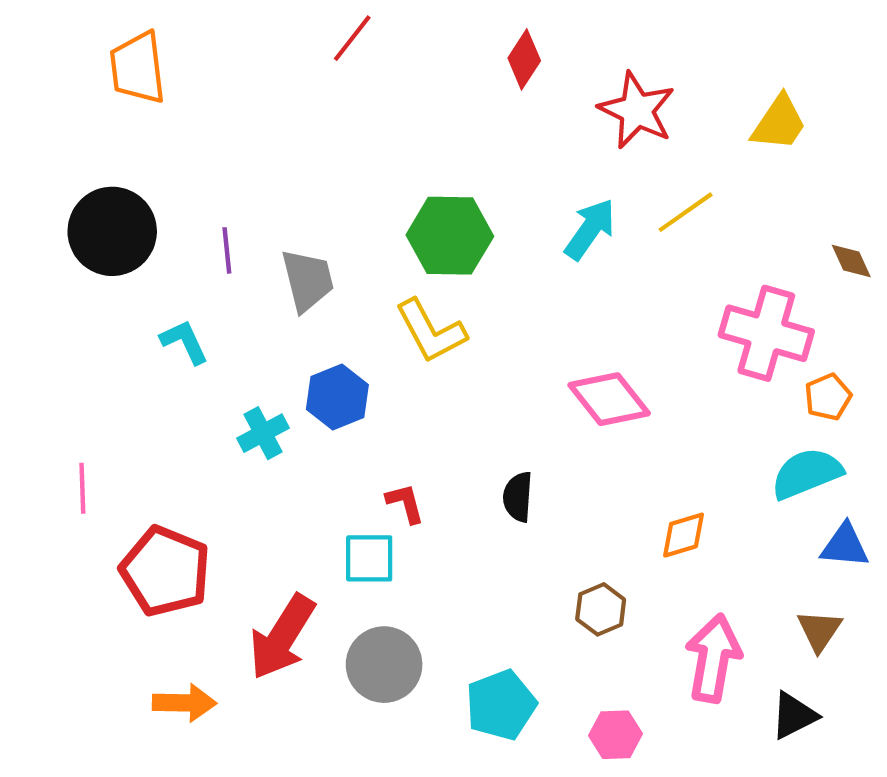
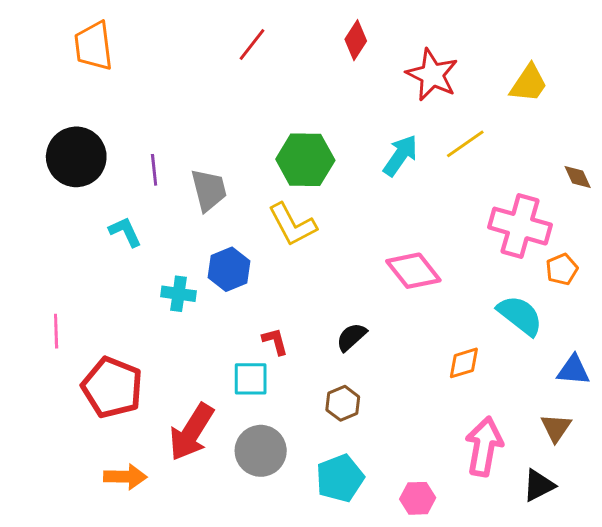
red line: (352, 38) -> (252, 44), moved
cyan cross: (263, 433) -> (179, 294), turned 36
cyan semicircle: (807, 473) -> (520, 315), moved, turned 60
black semicircle: (518, 497) -> (351, 337), turned 44
brown hexagon: (601, 609) -> (343, 403), moved

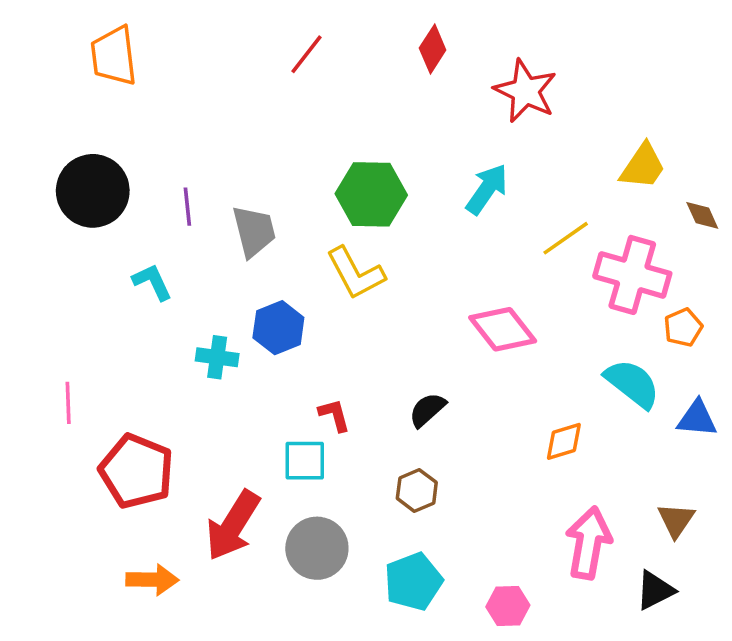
yellow trapezoid: (529, 83) -> (643, 166), moved
yellow line: (465, 144) -> (566, 238), moved
blue triangle: (573, 370) -> (697, 419), moved

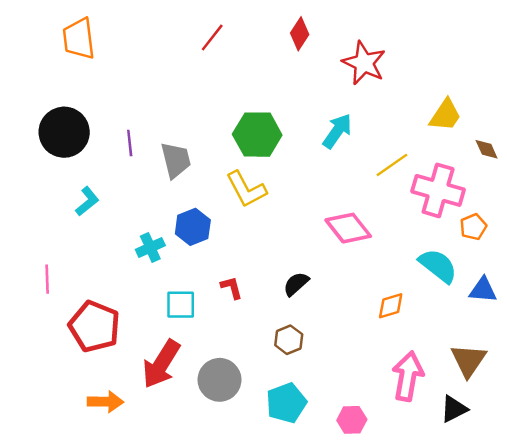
cyan L-shape: (152, 282) -> (87, 201), moved, turned 76
cyan cross: (217, 357) -> (150, 247), turned -32
cyan square: (305, 461) -> (181, 305), moved
brown triangle: (676, 520) -> (468, 360), size x1.4

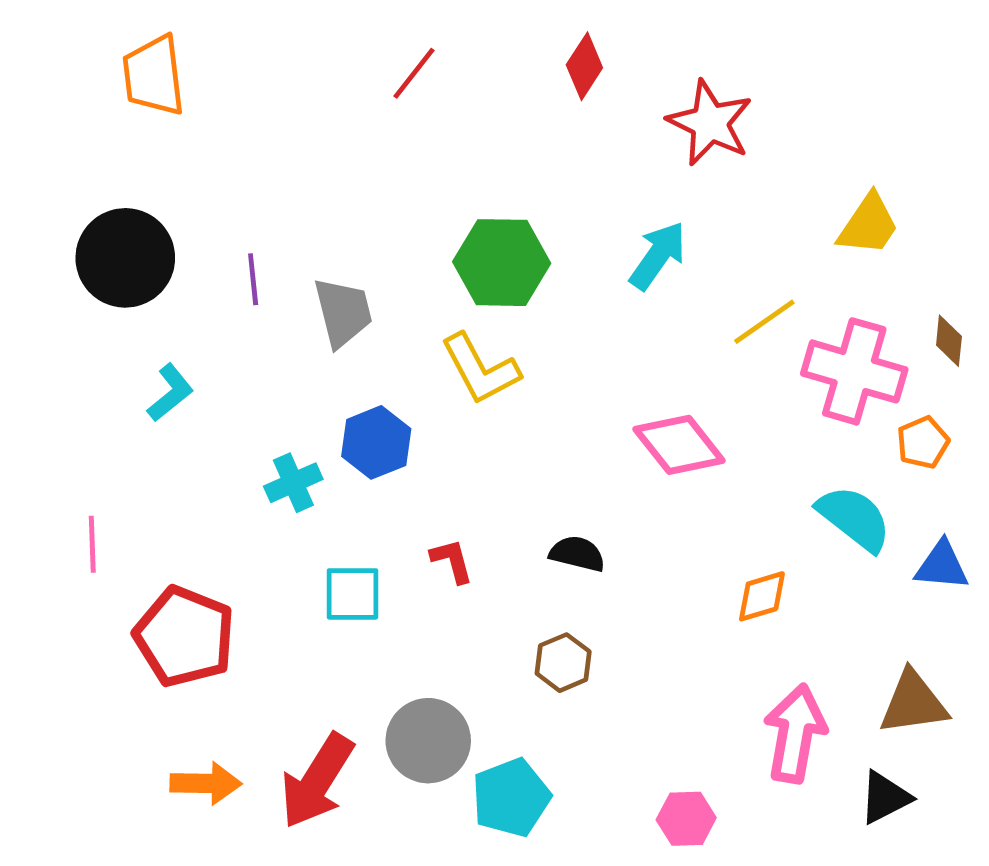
brown diamond: (487, 149) -> (949, 341), moved, turned 30
black semicircle: (296, 284) -> (577, 554), turned 56
brown triangle: (468, 360) -> (913, 703), turned 48
red arrow: (161, 364) -> (317, 781), moved
cyan pentagon: (286, 403) -> (511, 797), moved

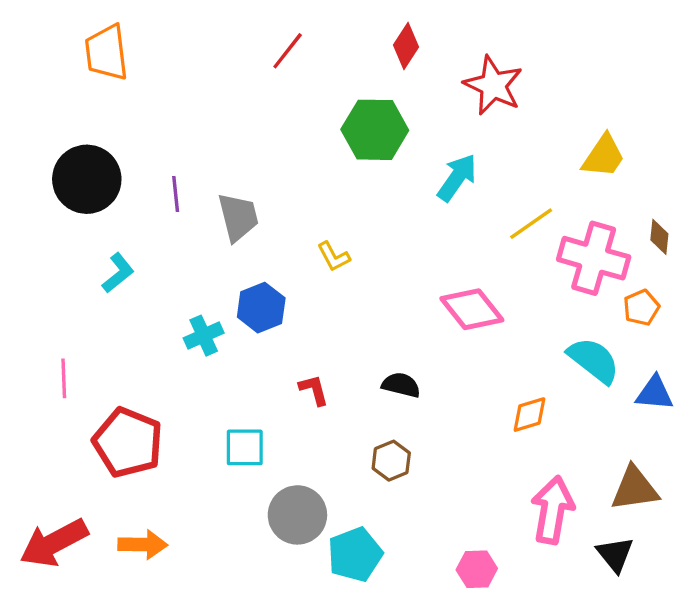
green hexagon: (502, 263) -> (375, 130), moved
yellow L-shape: (480, 369) -> (334, 257), size x0.6
cyan square: (352, 594) -> (245, 447), moved
red arrow: (317, 781) -> (54, 543), moved, turned 30
black triangle: (885, 797) -> (615, 554), turned -42

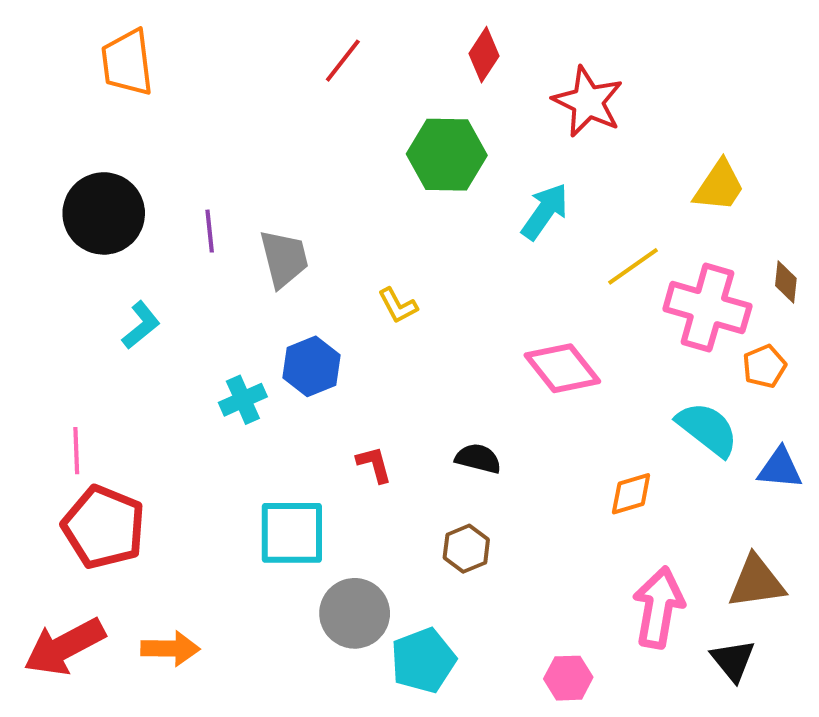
red pentagon: (128, 443) -> (104, 527), moved
cyan square: (245, 447) -> (292, 533), size x1.4

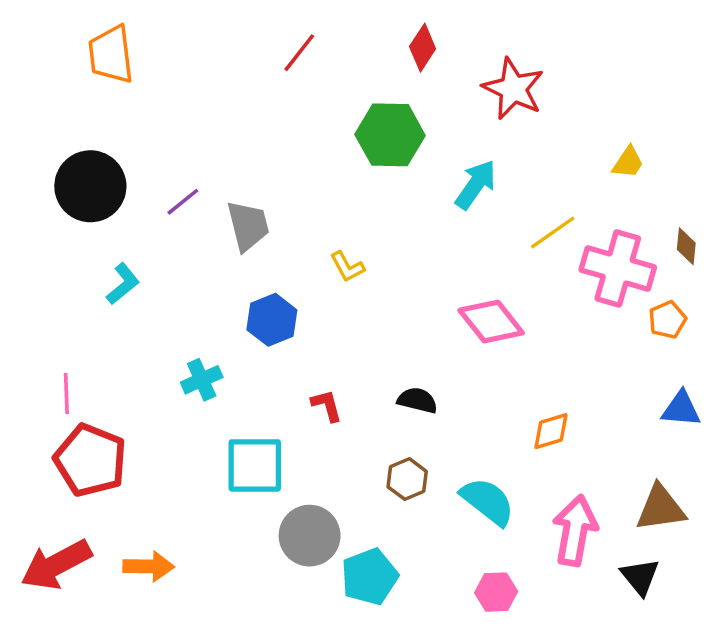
yellow trapezoid: (719, 186) -> (628, 162), size x0.7
purple line: (210, 231) -> (183, 202), turned 57
cyan cross: (243, 400) -> (202, 380), moved
cyan semicircle: (707, 429) -> (488, 501), moved

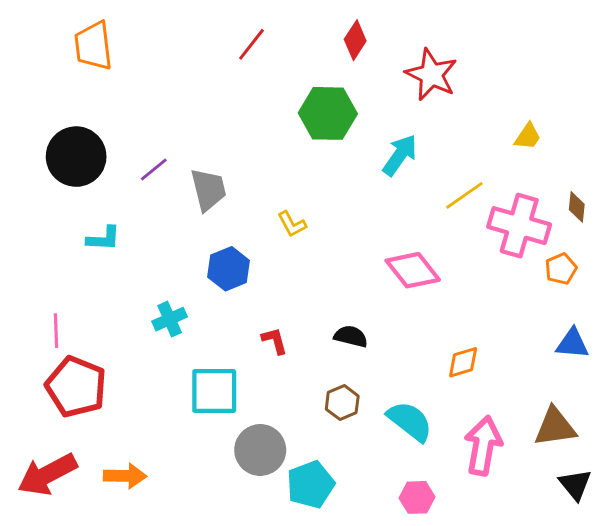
cyan L-shape: (123, 284) -> (103, 239), turned 42
black triangle: (640, 577) -> (575, 485), moved

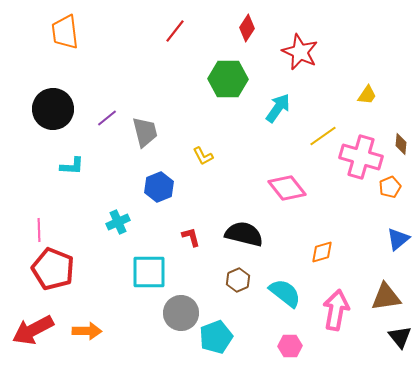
black semicircle: (351, 336) -> (244, 234), size x1.6
blue triangle: (572, 344) -> (398, 239), turned -45

